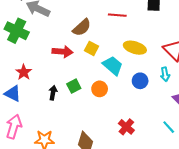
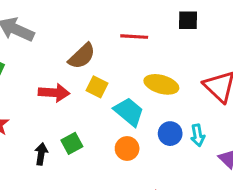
cyan arrow: (165, 74) -> (198, 135), moved
orange circle: (100, 89) -> (127, 149), moved

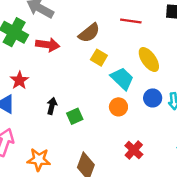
yellow ellipse: (161, 84) -> (149, 60), turned 35
red arrow: (54, 93) -> (48, 45), moved
green square: (72, 143) -> (75, 116), moved

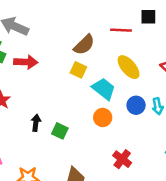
red line: (131, 21) -> (121, 30), moved
brown semicircle: (89, 33) -> (84, 45), moved
green square: (75, 116) -> (60, 131), turned -35

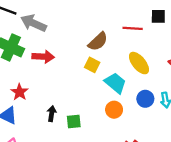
green square: (60, 131) -> (74, 122), turned -32

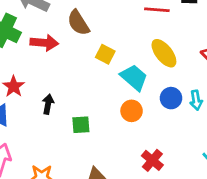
brown semicircle: (98, 42) -> (78, 23), moved, turned 100
black arrow: (52, 114) -> (48, 104), moved

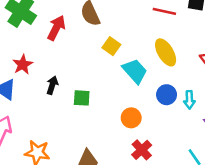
red arrow: (44, 43) -> (56, 28), turned -75
orange circle: (132, 111) -> (131, 118), moved
green square: (81, 125) -> (82, 98), moved

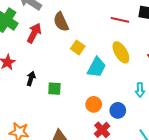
cyan trapezoid: (135, 71) -> (97, 67), turned 70
blue circle: (167, 95) -> (118, 110), moved

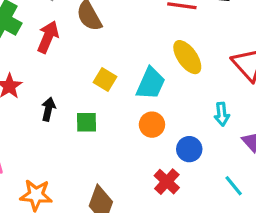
yellow square: (78, 47) -> (105, 80), moved
orange circle: (94, 104) -> (152, 125), moved

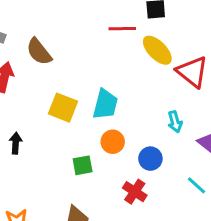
yellow ellipse: (187, 57) -> (157, 50), moved
yellow square: (105, 80) -> (63, 108), size x1.4
green square: (87, 122) -> (83, 165), moved

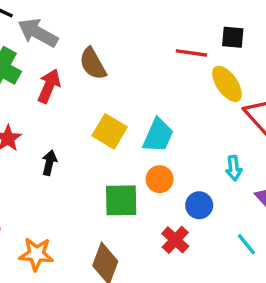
green square: (83, 165) -> (121, 200), size x1.5

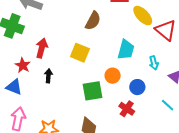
brown semicircle: (93, 64) -> (93, 21), moved, turned -114
red arrow: (49, 86) -> (42, 48), moved
cyan trapezoid: (158, 135) -> (126, 50), moved

